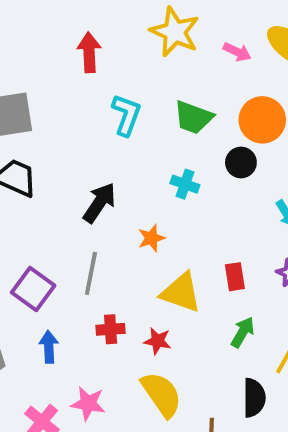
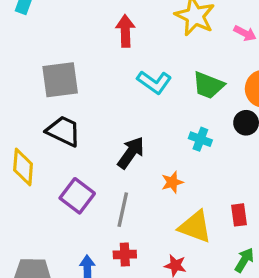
cyan L-shape: (126, 115) -> (154, 82), turned 104
purple square: (33, 289) -> (77, 196), moved
red cross: (111, 329) -> (125, 255), moved

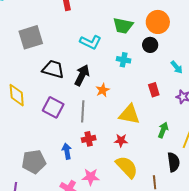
cyan L-shape: (154, 82) -> (91, 42), moved
black trapezoid: (63, 131) -> (53, 69), moved
orange star: (172, 182) -> (103, 90), moved
red rectangle: (239, 215) -> (154, 90), moved

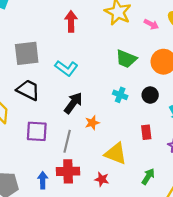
cyan L-shape: (91, 42) -> (66, 68), moved
black circle: (150, 45) -> (150, 95), moved
black trapezoid: (53, 69) -> (28, 90), moved
purple square: (53, 107) -> (37, 131), turned -35
red cross: (89, 139) -> (68, 171), size x1.5

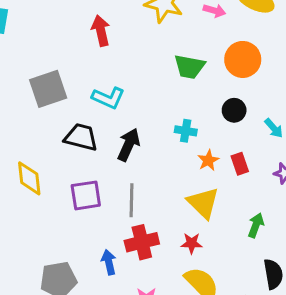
black trapezoid: (28, 90) -> (81, 137), moved
cyan cross: (120, 95) -> (186, 131), moved
orange star: (92, 123) -> (208, 160), moved
yellow triangle: (116, 154) -> (203, 203), turned 35

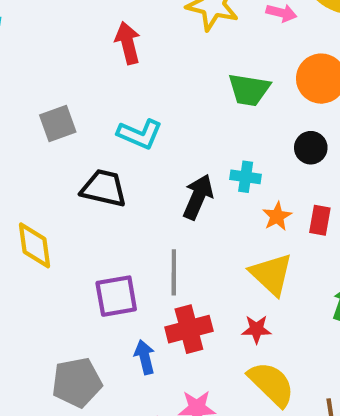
gray square: (48, 89) -> (58, 124), size x0.7
black arrow: (129, 145) -> (198, 197), moved
red rectangle: (240, 164) -> (320, 220), turned 30
purple square: (86, 195) -> (116, 296), moved

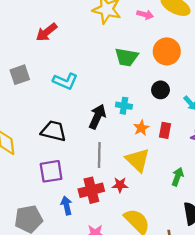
red arrow: (128, 43) -> (47, 32), moved, turned -115
black trapezoid: (104, 188) -> (54, 131), moved
gray line: (174, 272) -> (99, 155), moved
red star: (257, 329) -> (120, 185), moved

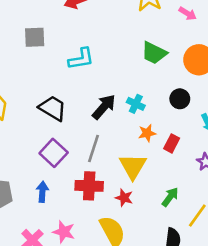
cyan L-shape: (65, 81) -> (81, 59), turned -50
purple square: (51, 171) -> (54, 153), moved, turned 35
red star: (120, 185) -> (124, 198), moved
red cross: (91, 190) -> (89, 186), moved

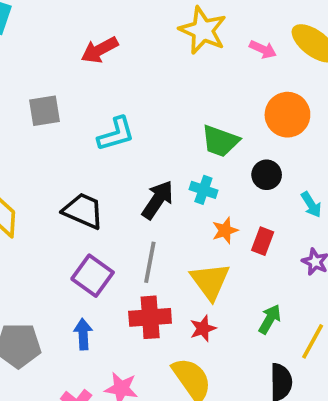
green trapezoid: (154, 53) -> (220, 141), moved
red star: (124, 198) -> (203, 328), turned -30

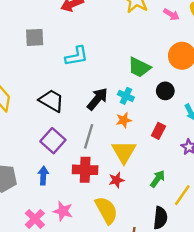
orange star: (225, 230) -> (124, 120), moved

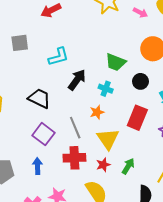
black arrow: (97, 99) -> (77, 80), moved
orange star: (124, 120) -> (97, 112), moved
red rectangle: (158, 131) -> (137, 118), size x1.6
gray line: (89, 136) -> (75, 128), turned -35
green arrow: (158, 179) -> (128, 166), moved

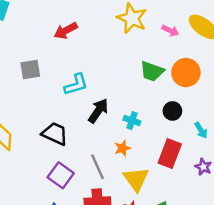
green trapezoid: (116, 62) -> (152, 71), moved

